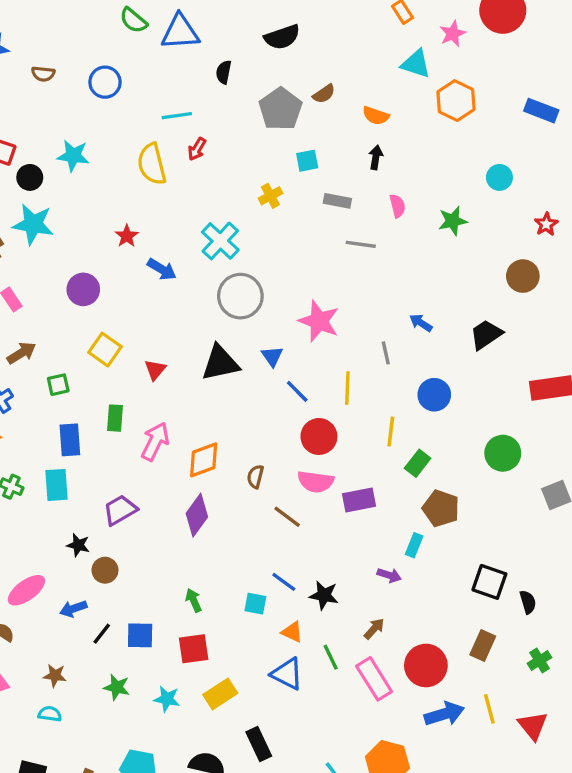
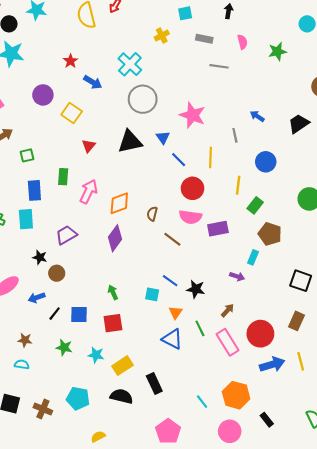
yellow square: (105, 350) -> (72, 113), moved
orange triangle: (292, 632) -> (176, 312), turned 40
yellow rectangle: (220, 694) -> (122, 366), moved

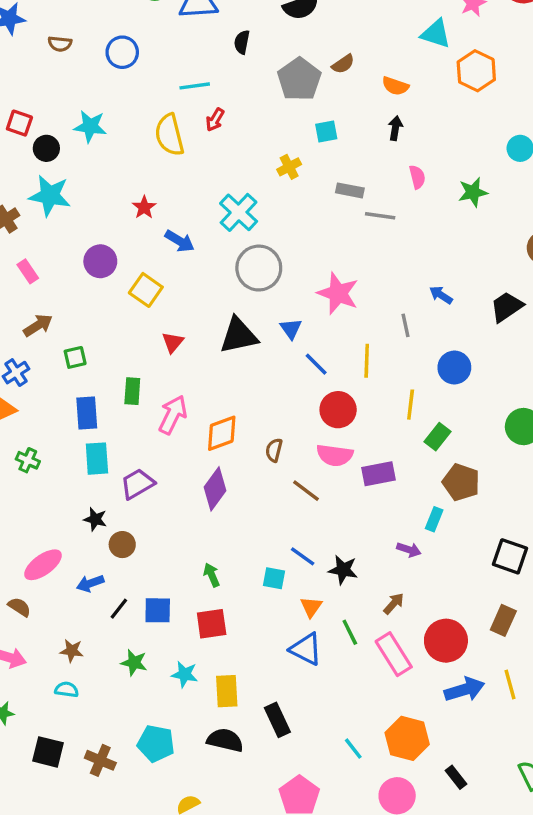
gray rectangle: (204, 39) -> (350, 190), moved
cyan rectangle: (26, 219) -> (97, 459), moved
yellow rectangle: (122, 366) -> (227, 691), turned -60

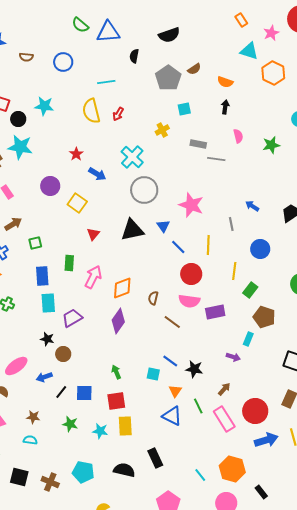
red arrow: (215, 120) -> (118, 114), moved
yellow rectangle: (227, 691) -> (125, 426), moved

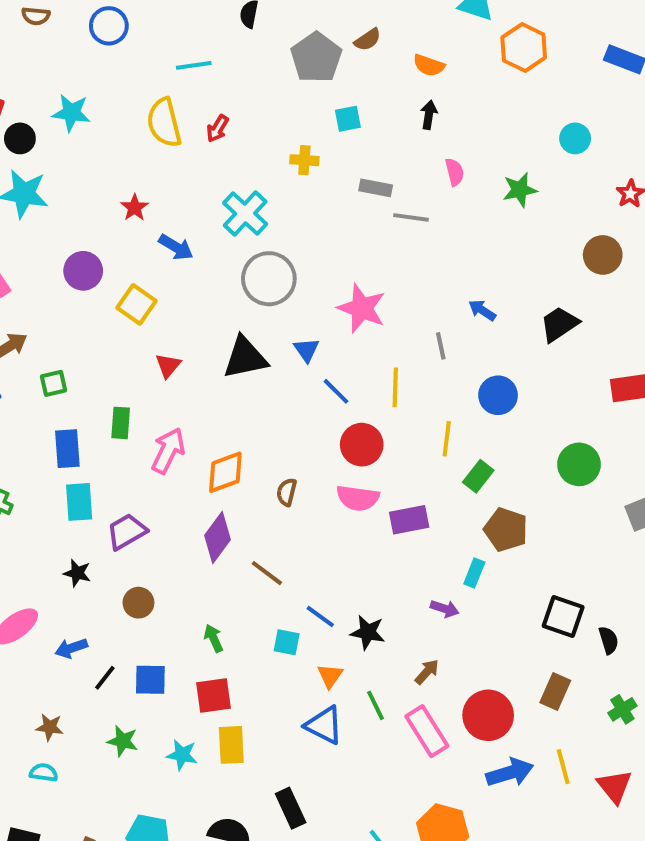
yellow cross: (162, 130) -> (304, 160), turned 32
brown line: (172, 322) -> (267, 573), moved
brown circle: (63, 354) -> (138, 603), moved

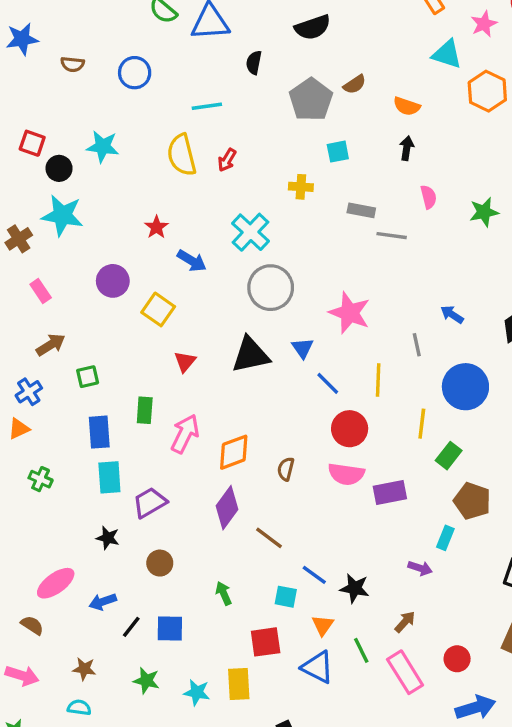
blue circle: (498, 395) -> (465, 387), size x1.4
red square: (214, 696) -> (266, 642), moved
red circle: (488, 715) -> (457, 659), size x0.6

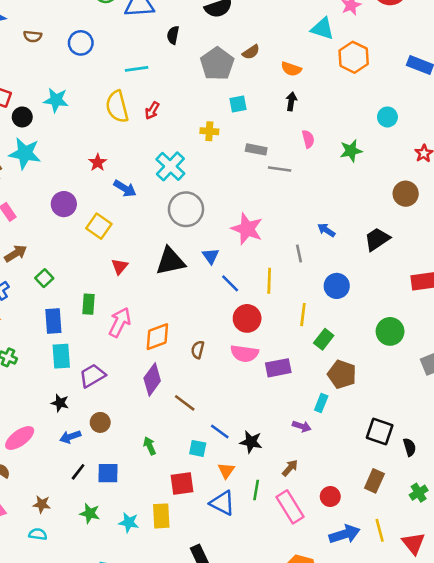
green square: (88, 377) -> (44, 278), turned -30
blue circle: (465, 387) -> (337, 286), size x0.7
blue arrow: (103, 602) -> (70, 437), moved
green line: (361, 650) -> (256, 490), turned 36

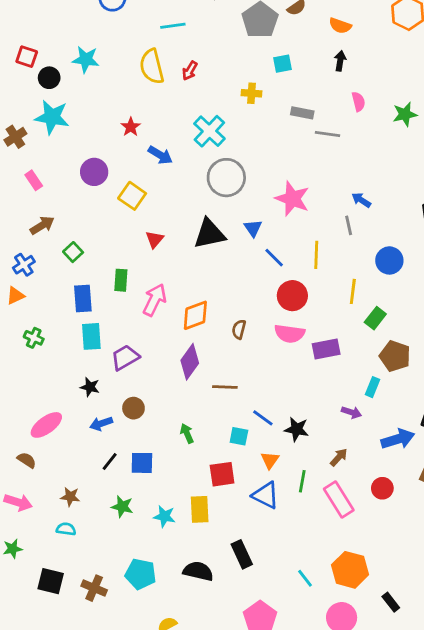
blue arrow: (326, 230) -> (361, 200), moved
brown line: (185, 403) -> (225, 387), turned -35
blue arrow: (345, 534) -> (398, 439), moved

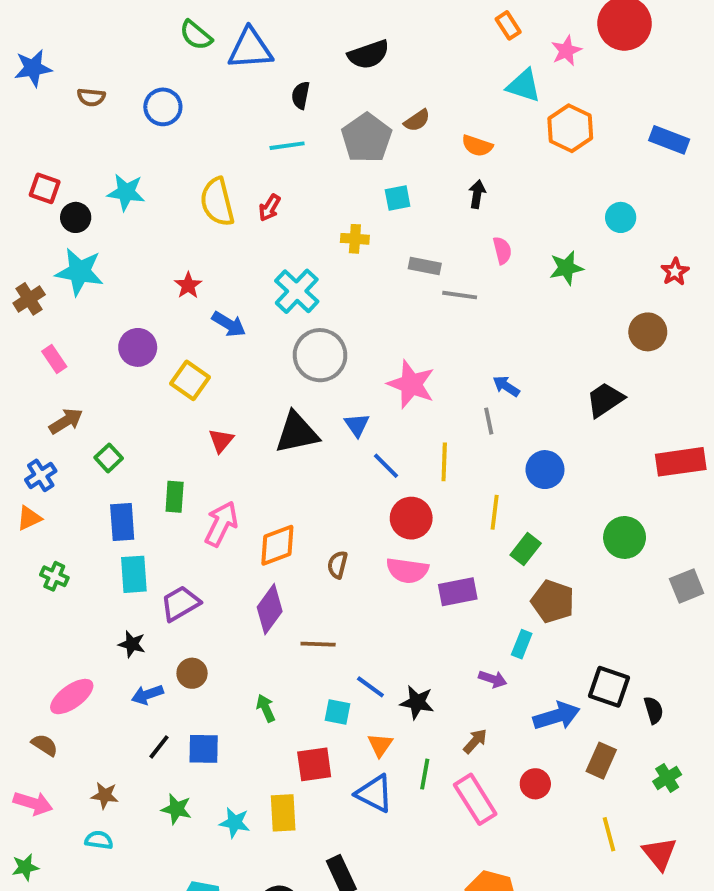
cyan line: (173, 26) -> (287, 146), moved

